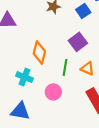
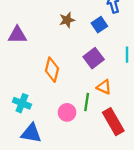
green line: (65, 67) -> (87, 102), moved
cyan cross: (24, 77) -> (22, 103), moved

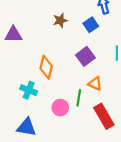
cyan cross: (22, 103) -> (29, 90), moved

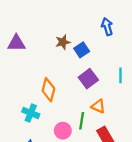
blue square: (91, 25) -> (82, 50), moved
purple triangle: (13, 35) -> (16, 43), moved

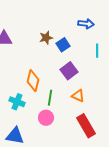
blue arrow: (107, 27) -> (86, 24), turned 112
cyan line: (120, 75) -> (97, 51), moved
green line: (82, 121) -> (50, 98), moved

